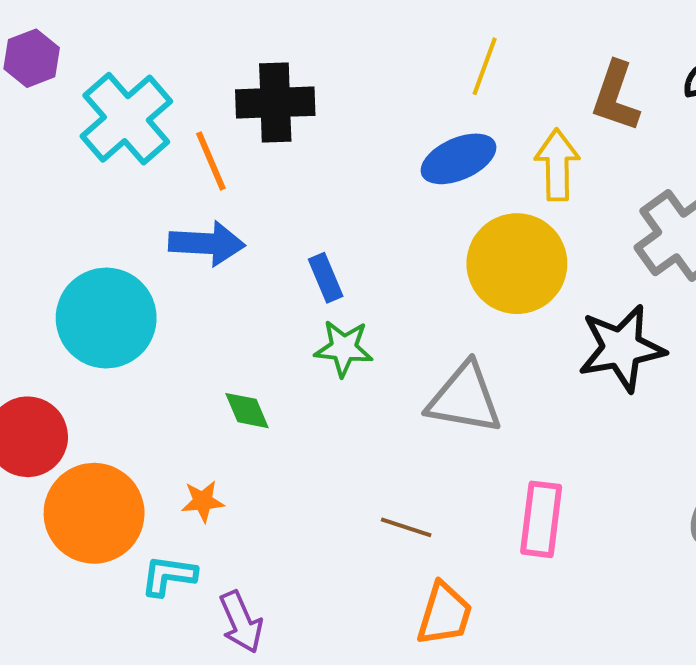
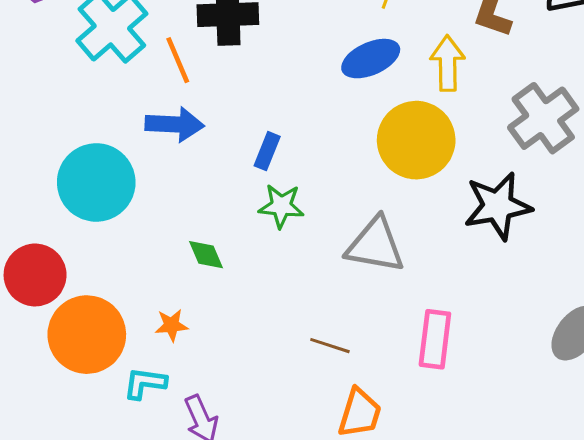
blue rectangle: (326, 278) -> (267, 151), turned 45

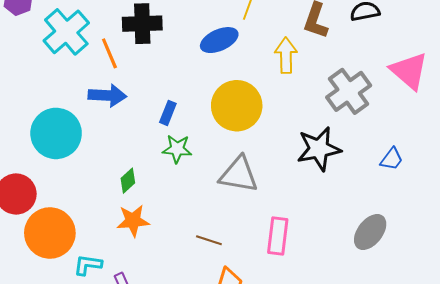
blue ellipse: (371, 59) -> (219, 40), moved
yellow circle: (416, 140) -> (237, 106), moved
green diamond: (206, 255) -> (128, 181), turned 70
orange star: (171, 325) -> (133, 221), moved, size x1.5

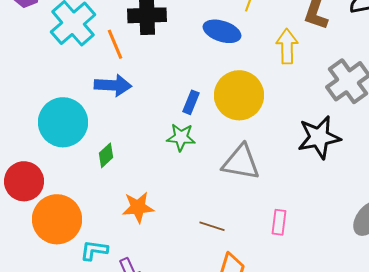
blue ellipse: (219, 40) -> (222, 31), turned 42
blue rectangle: (168, 113) -> (191, 102), moved
green diamond: (128, 181) -> (106, 155), moved
pink rectangle: (278, 236) -> (279, 222), size x0.7

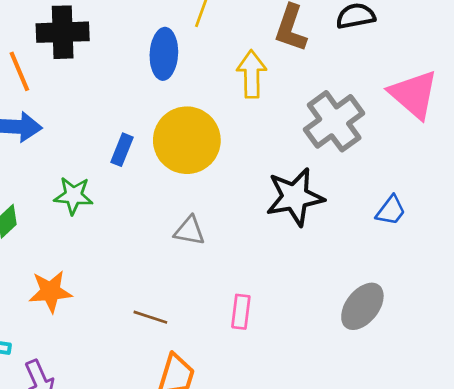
blue ellipse: (222, 31) -> (164, 54), turned 75
green star: (181, 137) -> (73, 196), moved
gray triangle: (241, 162) -> (190, 231), size x0.6

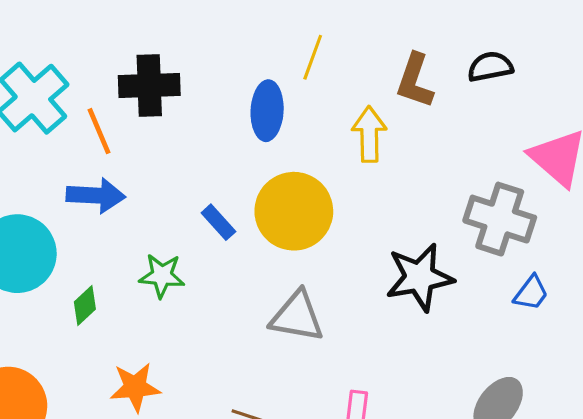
gray cross: (334, 121) -> (500, 219), moved, turned -36
blue rectangle: (122, 150) -> (218, 222), turned -64
gray triangle: (190, 231) -> (297, 316), size x1.5

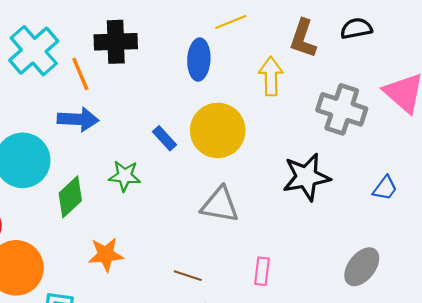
yellow line: (313, 57) -> (231, 22), turned 48
gray cross: (500, 219) -> (342, 109), moved
green diamond: (85, 305) -> (70, 197), size x1.5

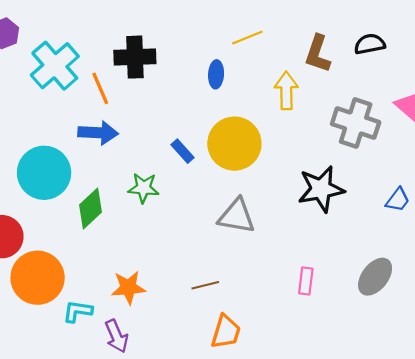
blue ellipse: (199, 60) -> (216, 74), size x0.7
orange star: (106, 255) -> (128, 287), moved
pink rectangle: (262, 271) -> (306, 281), moved
brown line: (188, 276) -> (205, 285), turned -32

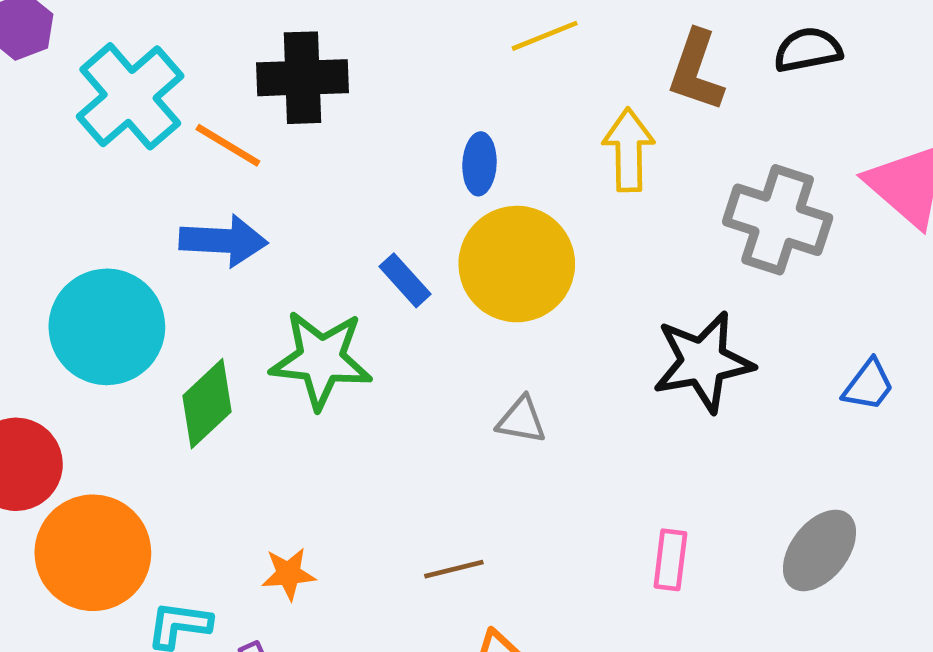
blue ellipse: (216, 74) -> (479, 164), moved
orange line: (100, 88) -> (228, 145), turned -36
green star: (144, 188) -> (321, 359), size x1.5
gray triangle: (237, 216) -> (521, 420), size x0.6
orange star: (128, 287) -> (289, 574), size x0.7

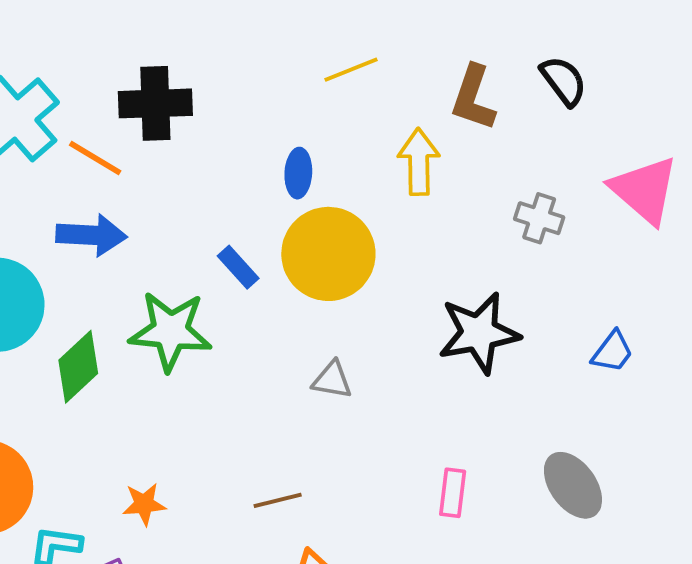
black semicircle: (808, 50) -> (564, 81), turned 64
gray cross: (778, 220) -> (539, 218), size x0.6
gray ellipse: (820, 550) -> (573, 485), turned -74

